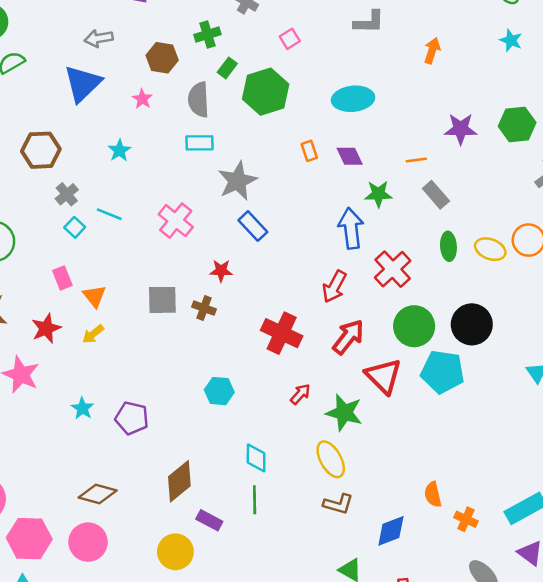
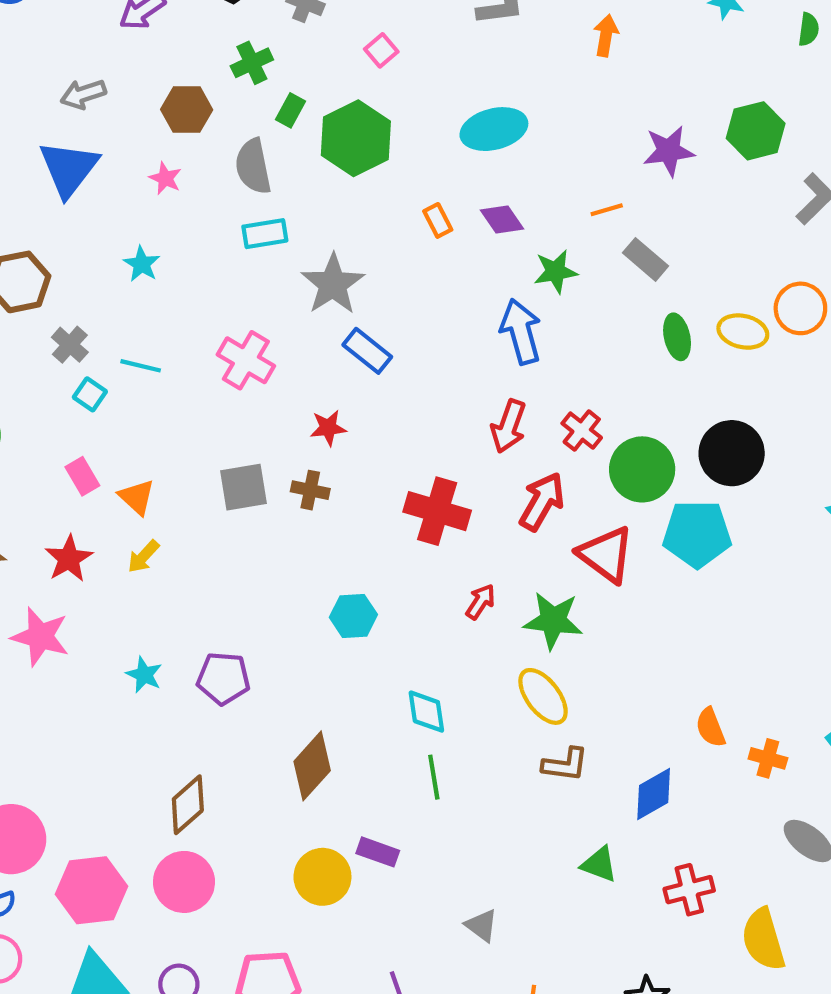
red cross: (393, 269) -> (582, 431), moved, size x0.7
brown diamond: (98, 494) -> (188, 805), turned -48
purple rectangle: (209, 520) -> (378, 852), moved

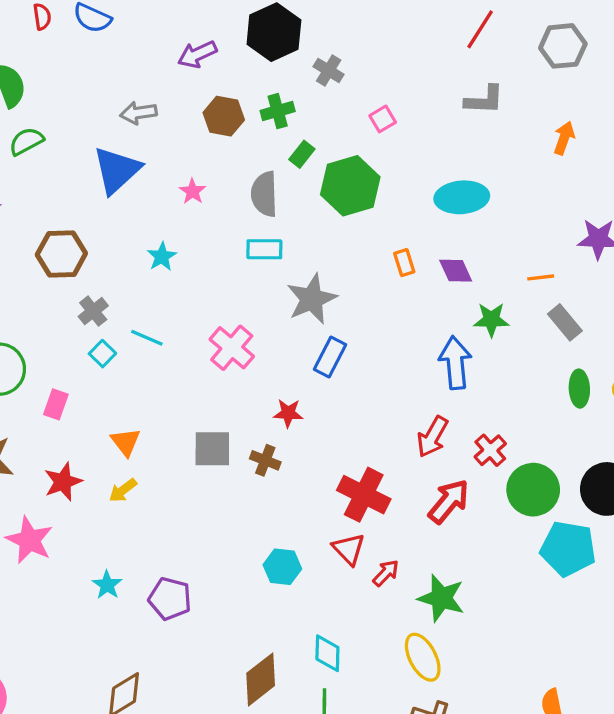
brown hexagon: (187, 110) -> (224, 116), moved
blue rectangle: (367, 351) -> (330, 357), turned 69
pink rectangle: (82, 476) -> (56, 404), moved, turned 40
red triangle: (606, 554) -> (349, 549), moved, size x0.7
brown diamond: (312, 766) -> (261, 679), moved

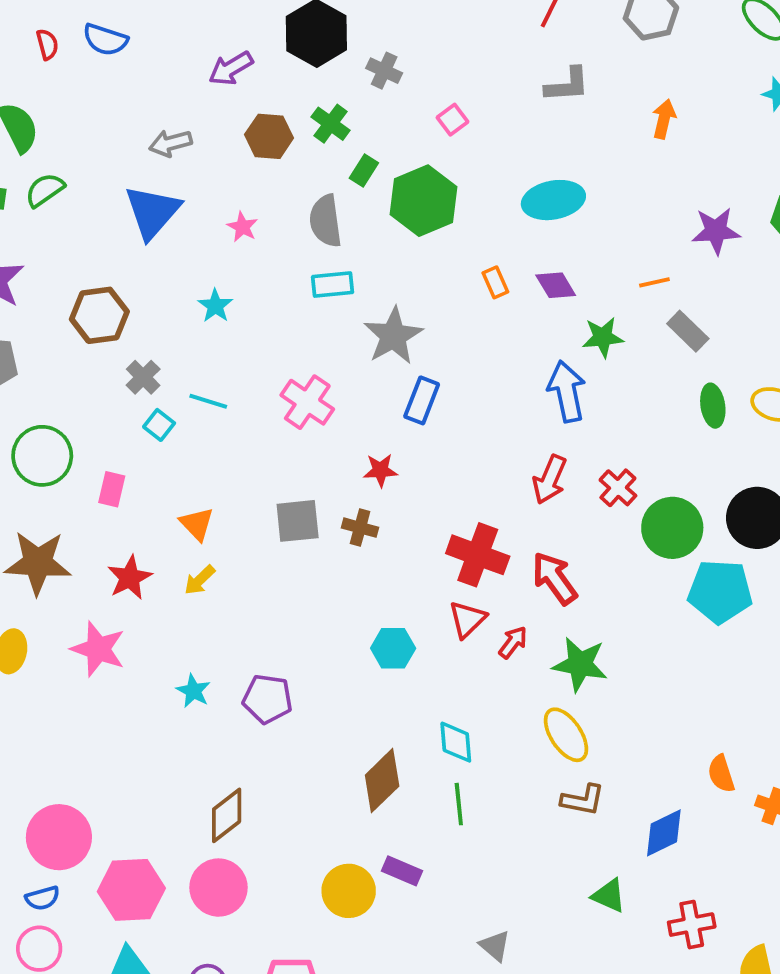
green cross: (278, 111) -> (331, 124), turned -32
red arrow: (449, 501) -> (554, 578), moved, turned -69
red triangle: (349, 549) -> (467, 619), turned 36

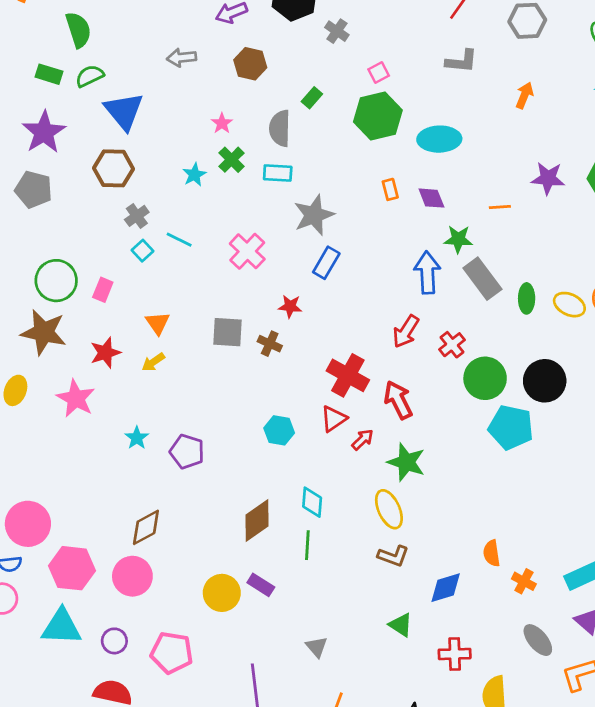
green cross: (331, 124) -> (231, 160), moved
green hexagon: (423, 201) -> (378, 116), moved
blue triangle: (152, 212) -> (124, 111), moved, turned -30
gray rectangle: (688, 331) -> (482, 279), moved, size x1.4
green circle: (42, 456) -> (56, 281), moved

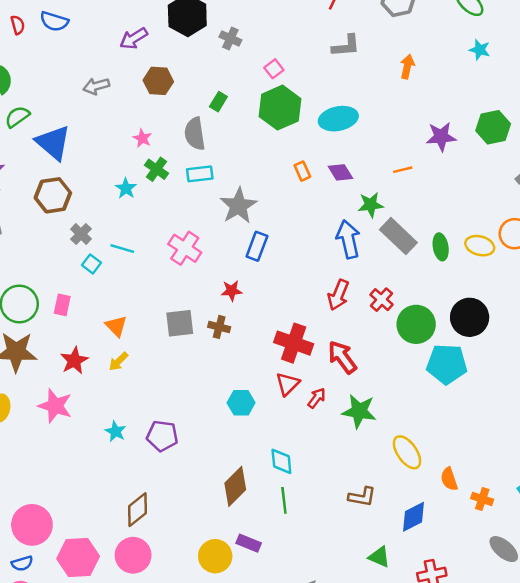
yellow ellipse: (389, 509) -> (407, 452), moved

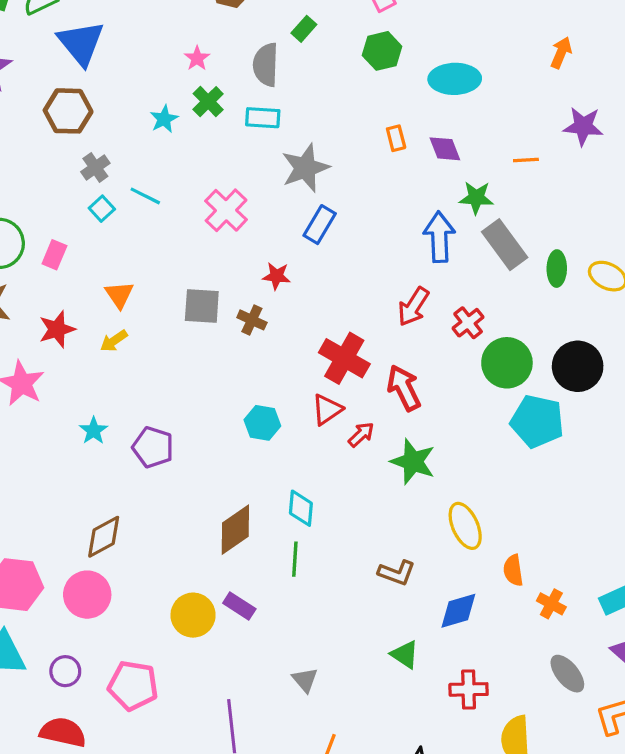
orange arrow: (407, 67) -> (561, 53), moved
green hexagon: (280, 108) -> (382, 51), size x0.7

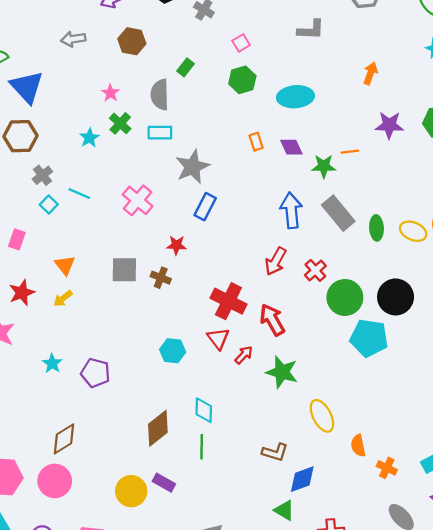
green star: (476, 198) -> (324, 166), moved
red triangle: (327, 410) -> (218, 339), turned -30
blue diamond: (458, 611) -> (302, 479), moved

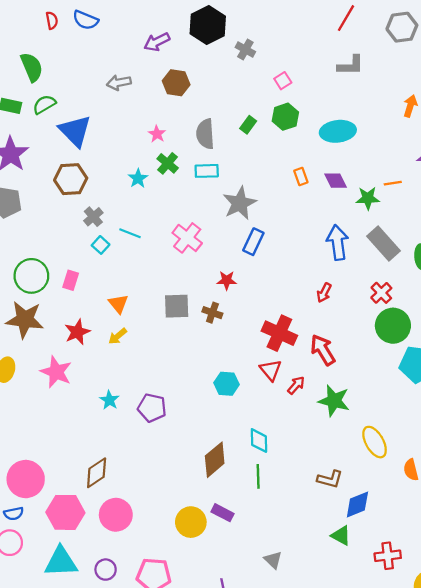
green rectangle: (186, 67) -> (248, 125), moved
red arrow: (276, 261) -> (324, 293), size x0.7
red cross: (315, 270) -> (381, 293), moved
brown diamond: (64, 439) -> (97, 473), moved

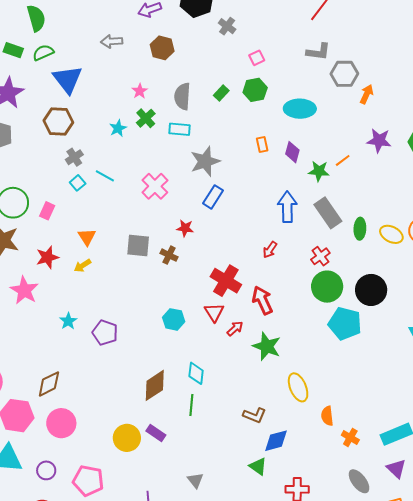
gray hexagon: (402, 27) -> (344, 74), moved
purple diamond: (336, 181) -> (292, 152), turned 35
orange line: (393, 183) -> (343, 160), turned -35

